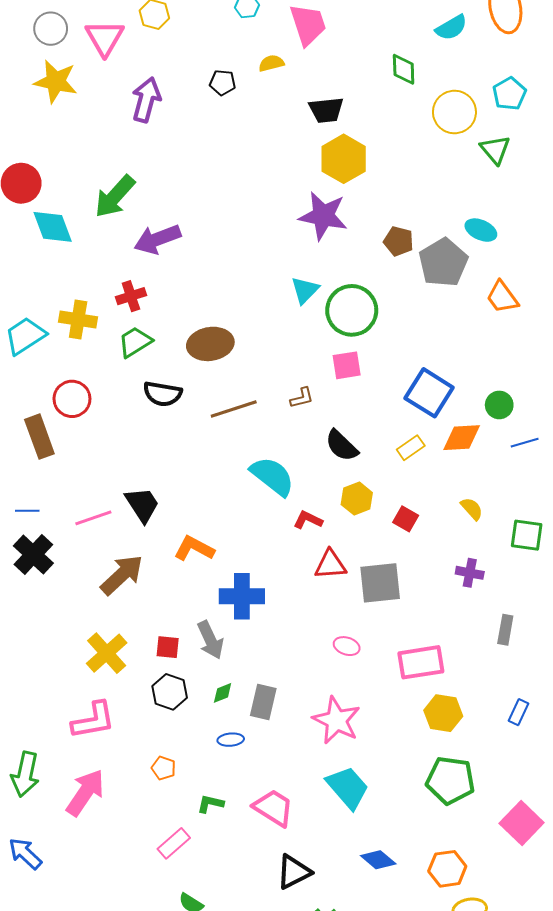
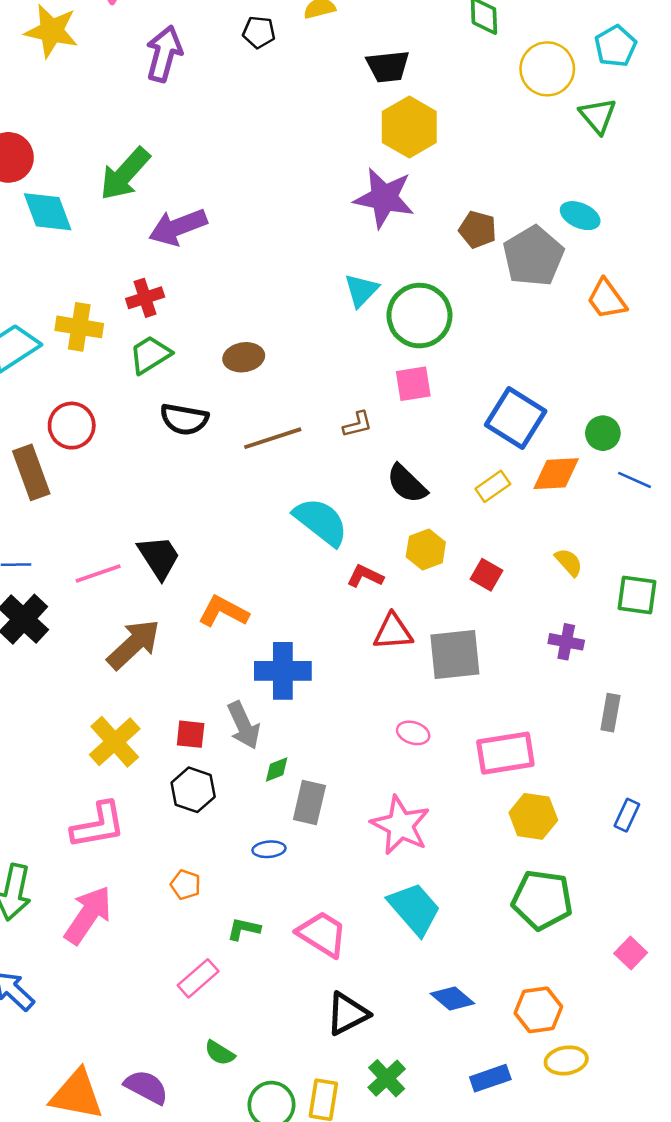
brown ellipse: (210, 344) -> (244, 357), size x0.7
blue line: (525, 443) -> (634, 480), turned 40
green diamond: (223, 693) -> (277, 770), moved
pink square: (522, 823) -> (631, 953), size x0.6

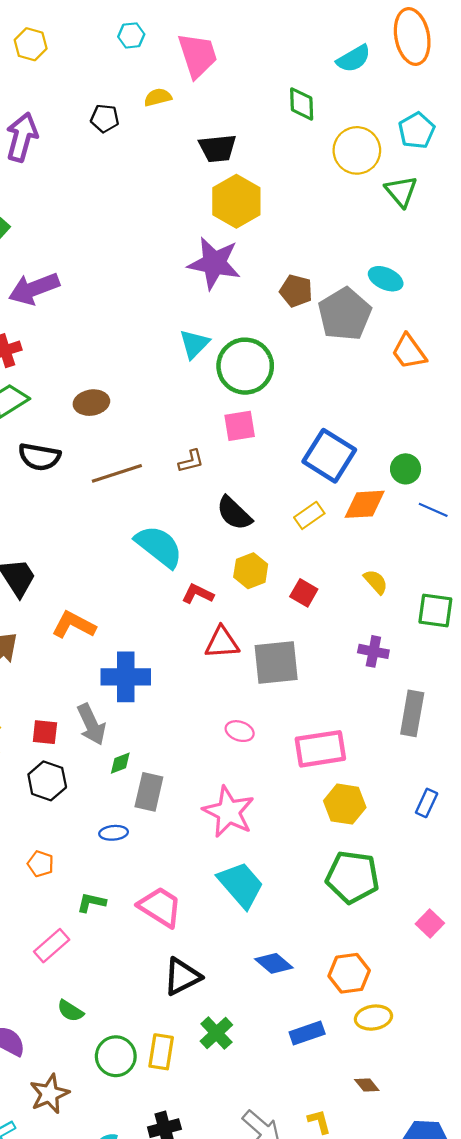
gray rectangle: (610, 713) -> (412, 713), size x1.4

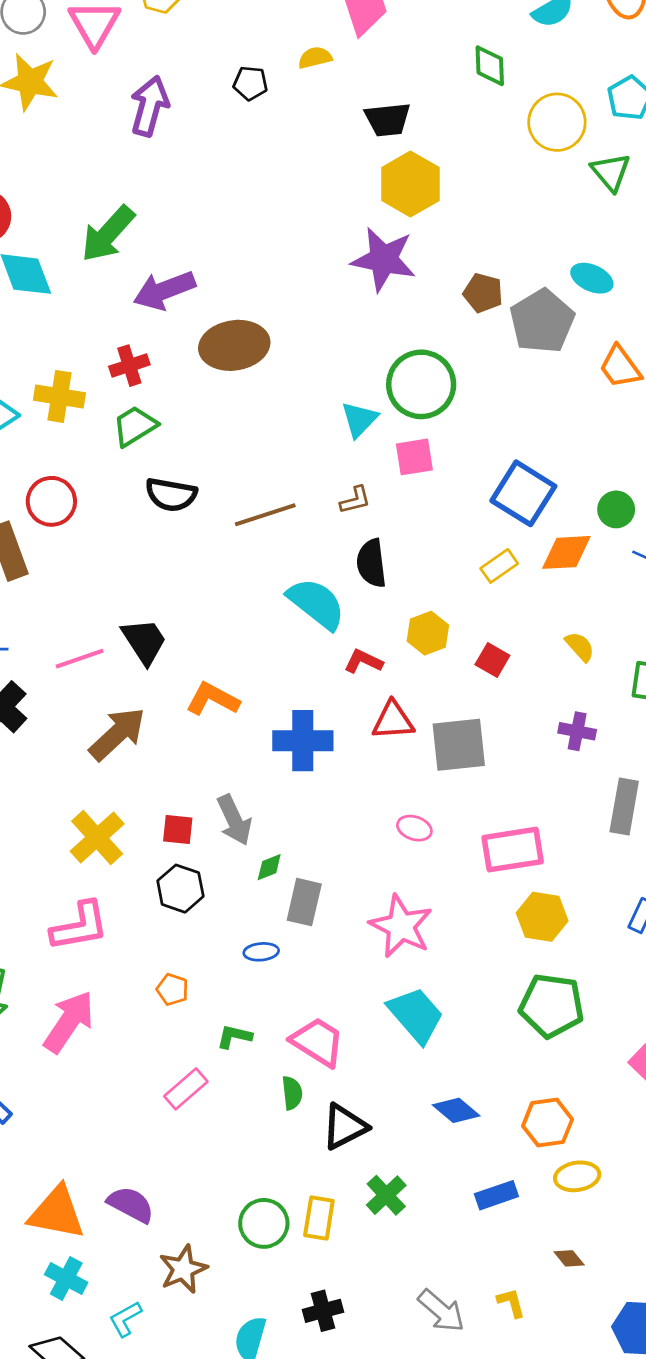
cyan triangle: (194, 344) -> (359, 419), moved
brown ellipse: (91, 403) -> (234, 345), moved, size x1.6
black semicircle: (234, 513) -> (371, 563), moved, turned 39
blue cross: (126, 677) -> (303, 741), moved
green semicircle: (70, 1011) -> (292, 1093), moved, turned -128

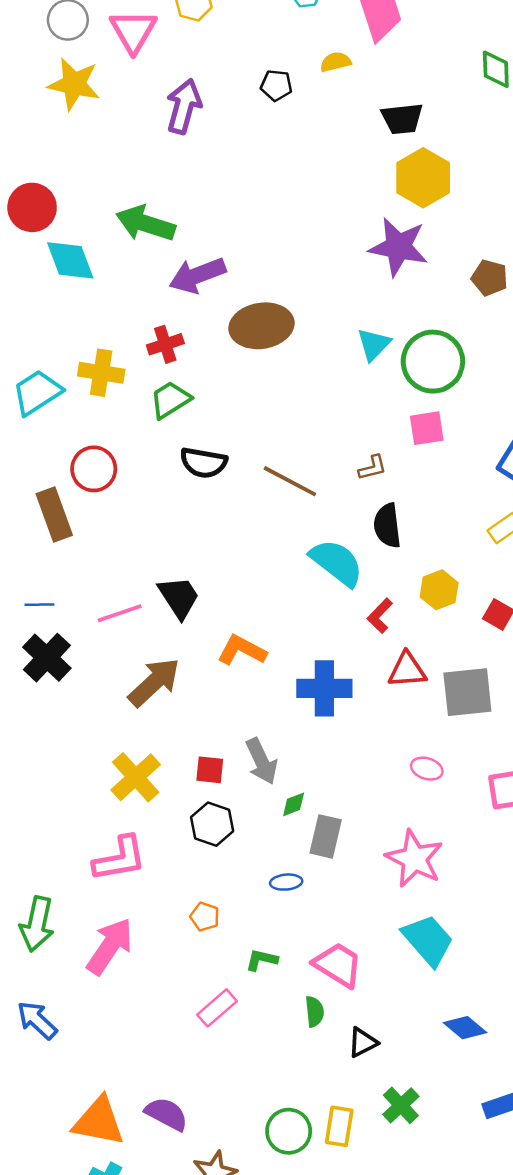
green arrow: (108, 234) -> (146, 223), turned 66
cyan triangle: (359, 419) -> (374, 344), moved
brown line: (265, 515) -> (290, 481), turned 46
red L-shape: (363, 661) -> (380, 616), turned -72
black triangle: (345, 1127) -> (363, 1042), size x0.7

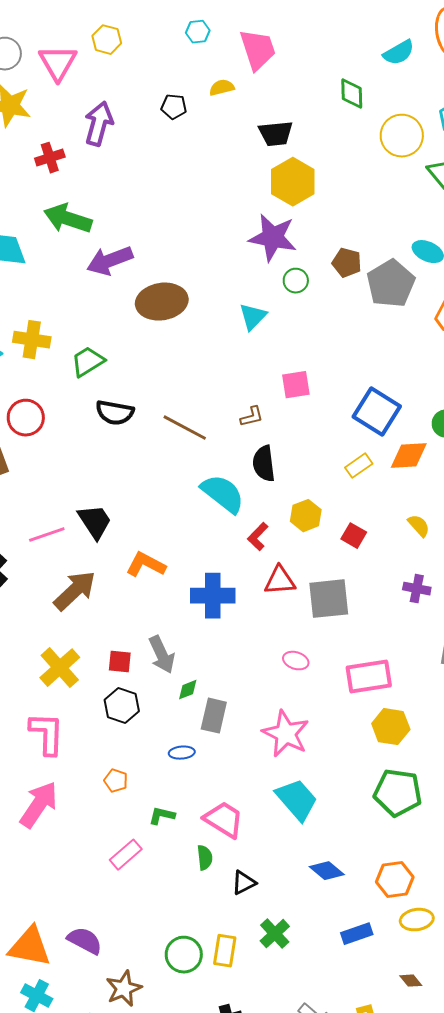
red cross: (165, 344) -> (50, 158), moved
green circle: (433, 362) -> (296, 281), moved, size x0.5
pink L-shape: (120, 859) -> (47, 734), turned -78

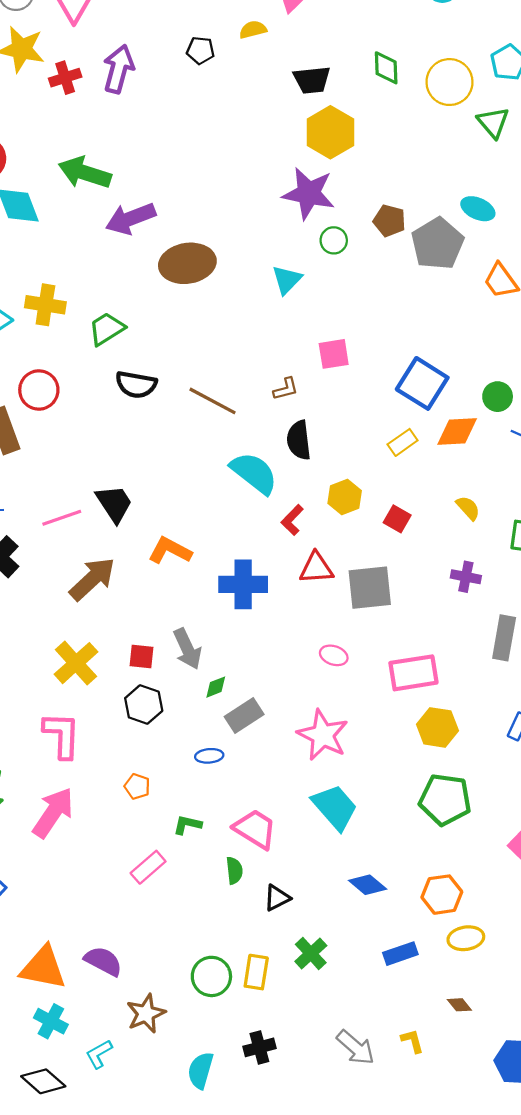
green diamond: (352, 94) -> (386, 68), moved
red cross: (50, 158) -> (65, 78), moved
gray rectangle: (214, 716) -> (244, 715), turned 44

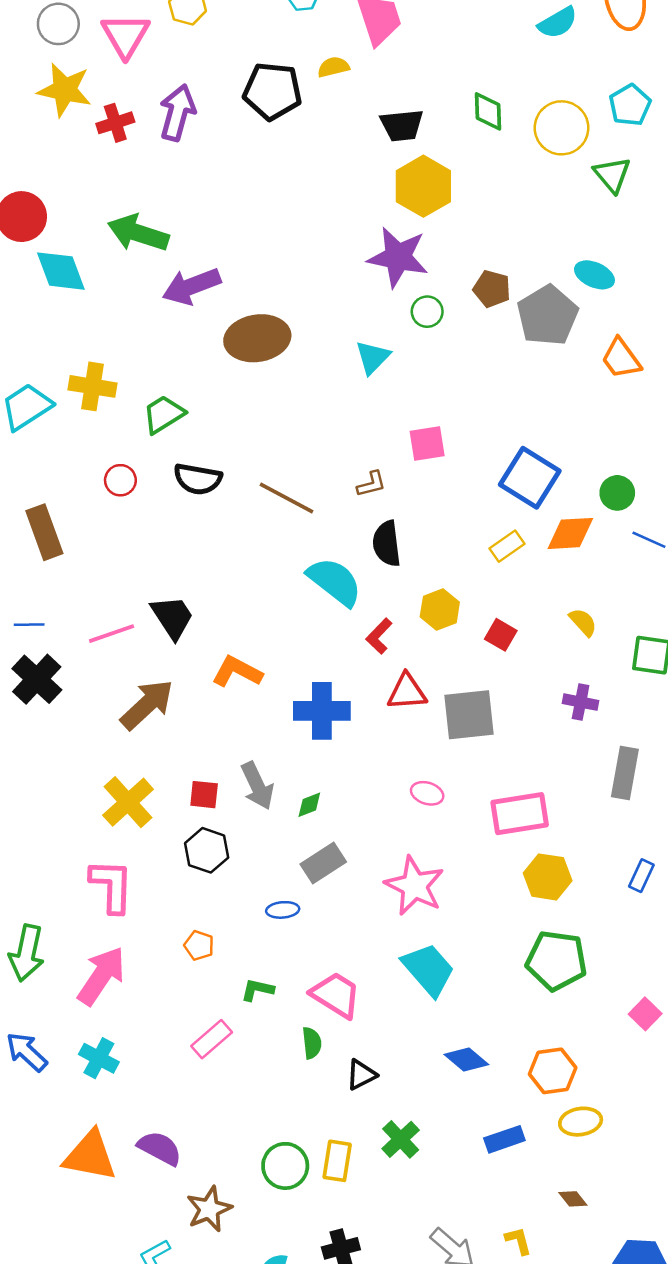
black pentagon: (200, 50) -> (273, 91), size x1.8
red circle: (39, 390) -> (120, 480), moved, size x0.7
green diamond: (216, 687) -> (309, 805), moved
cyan cross: (51, 1021) -> (99, 1058), moved

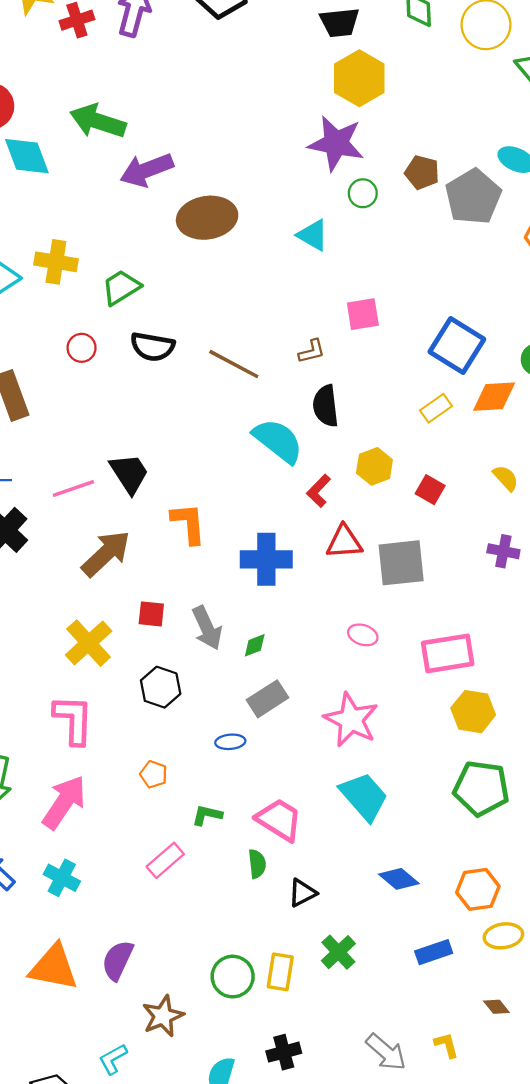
cyan triangle: (373, 357) -> (313, 235), turned -44
orange L-shape: (237, 672) -> (188, 523), turned 57
red square: (204, 795) -> (151, 614), moved
purple semicircle: (160, 1148) -> (118, 960), turned -93

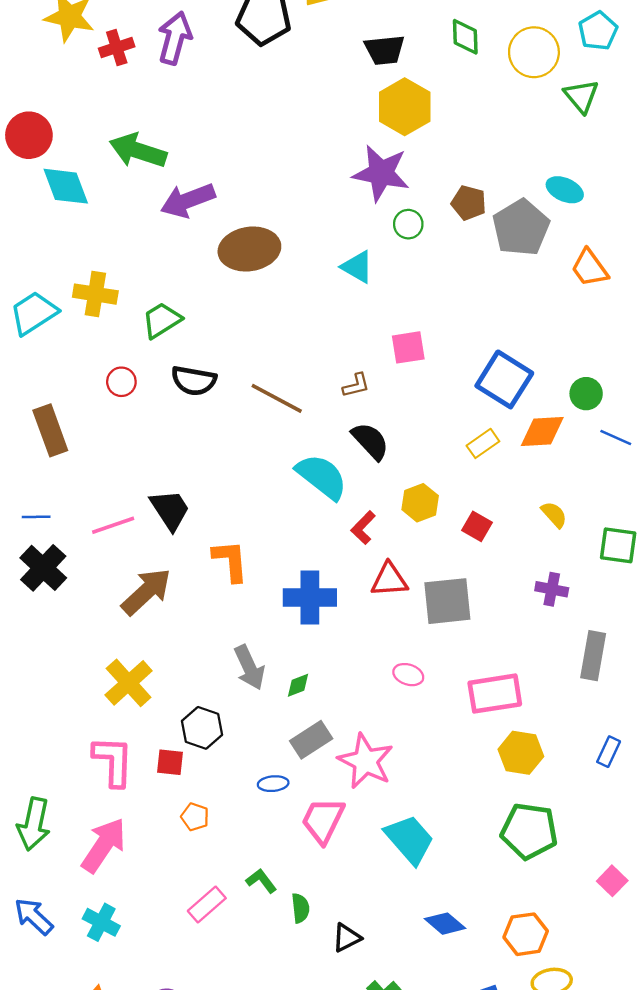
black semicircle: (326, 406) -> (370, 441), turned 144
red square: (151, 614) -> (170, 762), moved
pink star: (351, 720) -> (366, 761), moved
green L-shape: (207, 815) -> (261, 881), moved, turned 40
pink trapezoid: (279, 820) -> (323, 820), moved, turned -96

